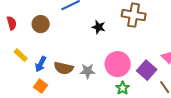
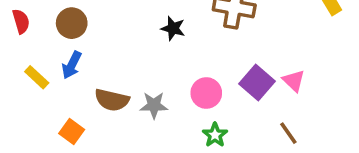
blue arrow: (41, 64) -> (72, 65), moved
pink circle: (118, 64) -> (206, 93), size x0.7
purple square: (147, 70) -> (257, 83), moved

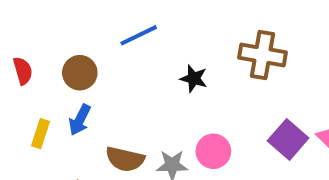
yellow rectangle: (37, 77) -> (41, 134), turned 65
pink circle: (206, 93) -> (213, 151), moved

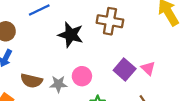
black star: (194, 79) -> (71, 35), size x1.6

